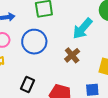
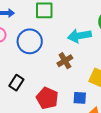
cyan arrow: (83, 28) -> (79, 36), turned 30

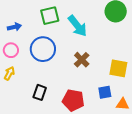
cyan arrow: (79, 36) -> (77, 26), moved, turned -105

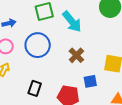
blue square: (105, 92) -> (90, 81), moved

